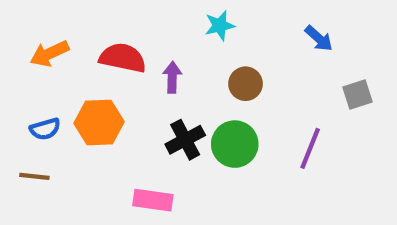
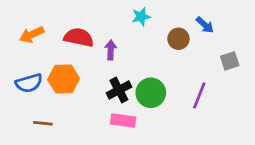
brown circle: (246, 84) -> (178, 39), moved
blue semicircle: (45, 129) -> (29, 83), size x1.4
brown line: (34, 176) -> (43, 123), moved
pink rectangle: (153, 200) -> (123, 120), moved

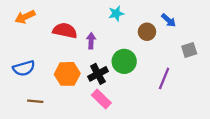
orange arrow: (32, 35) -> (25, 17), moved
orange hexagon: (64, 79) -> (67, 74), moved
green circle: (151, 93) -> (124, 61), moved
pink rectangle: (123, 120) -> (101, 99), turned 36

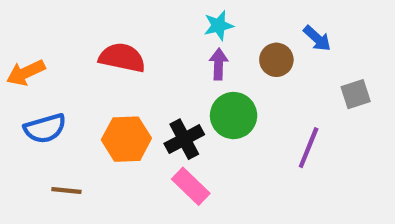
orange arrow: (25, 17) -> (26, 73), moved
purple arrow: (91, 41) -> (219, 64), moved

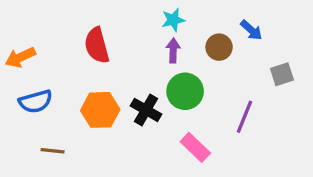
red semicircle: (122, 58) -> (97, 45), turned -117
black cross: (184, 139) -> (146, 110), turned -32
pink rectangle: (191, 186) -> (195, 147), moved

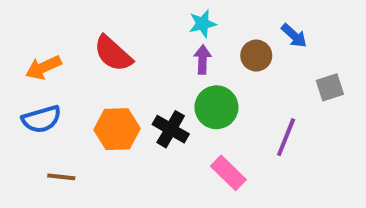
red semicircle: (97, 45) -> (113, 54), turned -33
orange arrow: (20, 57) -> (43, 67), moved

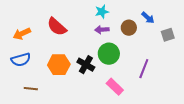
purple arrow: (203, 60) -> (102, 30), turned -96
gray square: (330, 87) -> (168, 35), moved

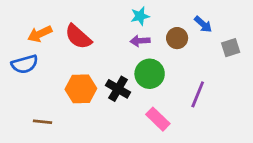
orange arrow: (22, 34) -> (40, 34), moved
blue semicircle: (21, 60) -> (25, 64), moved

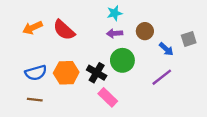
blue arrow: (203, 24) -> (166, 49), moved
blue semicircle: (25, 64) -> (36, 73), moved
purple line: (198, 94) -> (162, 77), turned 30
pink rectangle: (158, 119) -> (108, 97), moved

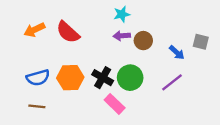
brown circle: (145, 31) -> (143, 41), moved
gray square: (189, 39) -> (201, 42), turned 32
green circle: (122, 60) -> (130, 78), moved

